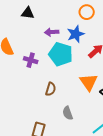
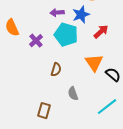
purple cross: (31, 60) -> (36, 41), turned 32

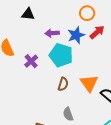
red arrow: (101, 32) -> (97, 32), moved
brown semicircle: (56, 70) -> (63, 84), moved

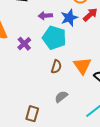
gray semicircle: (68, 114) -> (61, 97), turned 72

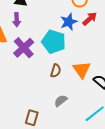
purple arrow: (45, 16) -> (17, 20), moved, turned -88
purple cross: (24, 44) -> (24, 48), size x1.5

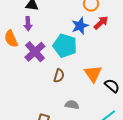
brown semicircle: (56, 71) -> (59, 76), moved
gray semicircle: (61, 101) -> (72, 105), turned 48

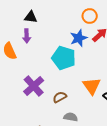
purple cross: (35, 52) -> (34, 86), moved
brown semicircle: (59, 76) -> (60, 97), moved, turned -136

